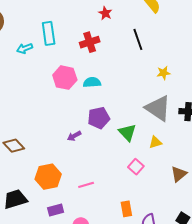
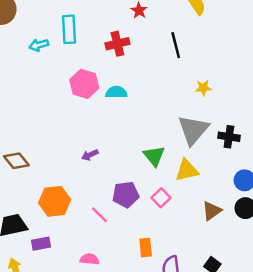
gray triangle: (158, 108) -> (193, 130), turned 32
purple pentagon: (99, 118) -> (126, 195), moved
yellow triangle: (155, 142) -> (187, 170), size x1.5
pink line: (86, 185) -> (99, 215), turned 56
purple rectangle: (56, 210) -> (41, 244), moved

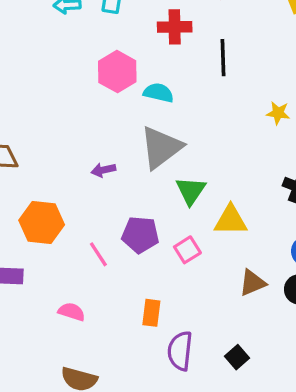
black line: (176, 45) -> (223, 58), moved
gray triangle: (193, 130) -> (161, 147), moved

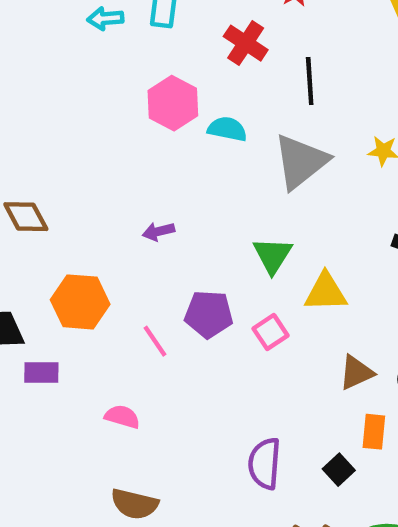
red cross: (175, 27) -> (246, 43), turned 36
gray triangle: (161, 147) -> (301, 162), moved
orange rectangle: (151, 313) -> (374, 432), moved

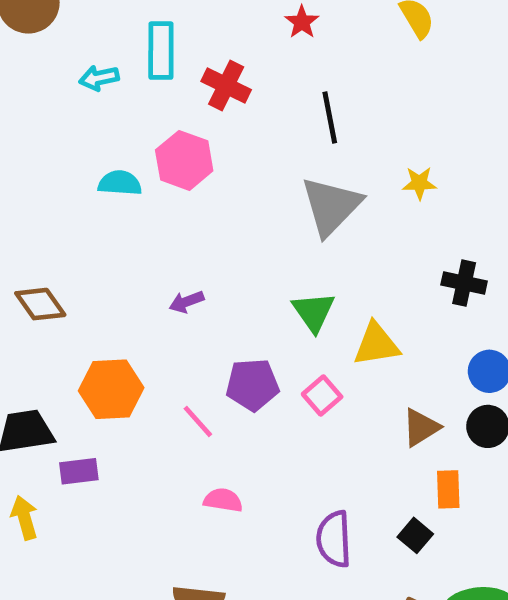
red cross: (246, 43) -> (226, 86), moved
cyan semicircle: (227, 129) -> (120, 183), moved
pink semicircle: (122, 417) -> (223, 500), moved

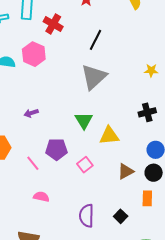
black line: (330, 117) -> (95, 40), turned 35
yellow star: (419, 183) -> (151, 70), moved
black cross: (464, 283) -> (147, 112), turned -30
pink square: (322, 395) -> (85, 165), moved
orange rectangle: (448, 489) -> (147, 198), moved

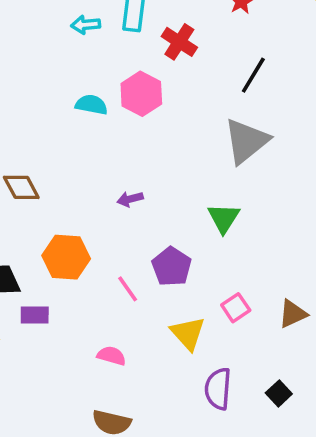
yellow triangle: (109, 136) -> (188, 333), moved, turned 50
purple pentagon: (56, 149) -> (172, 267), turned 30
pink square: (85, 165) -> (236, 308), moved
pink semicircle: (41, 197) -> (112, 356), moved

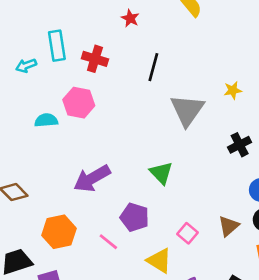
gray triangle: (246, 141) -> (187, 110), moved
purple arrow: (130, 199) -> (92, 178), size x2.0

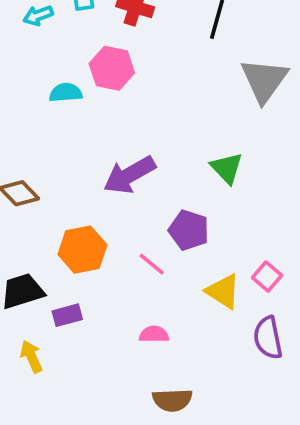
pink square: (188, 233) -> (267, 277), moved

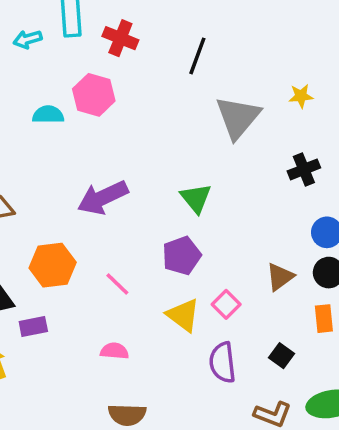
purple pentagon: (189, 230) -> (182, 256), moved, turned 30

